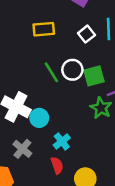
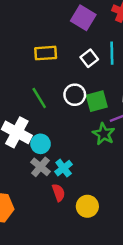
green line: (51, 72) -> (39, 98), moved
gray cross: (22, 149) -> (41, 167), moved

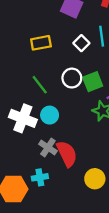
cyan circle: (41, 144) -> (50, 115), moved
cyan cross: (64, 168) -> (40, 177), moved, turned 35
red semicircle: (59, 193) -> (67, 154), moved, size x1.6

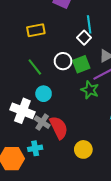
white square: (81, 43) -> (84, 38), moved
white cross: (23, 118) -> (22, 111), moved

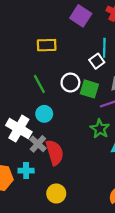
green square: (81, 64) -> (89, 89), turned 30
green star: (90, 90) -> (100, 129), moved
yellow circle: (83, 149) -> (56, 194), moved

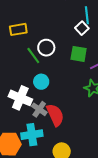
yellow rectangle: (47, 45) -> (18, 29), moved
white circle: (70, 83) -> (46, 48), moved
cyan cross: (26, 171) -> (32, 135), size x1.5

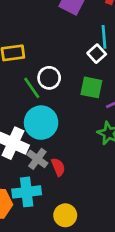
cyan circle: (41, 82) -> (41, 123), size x1.6
red semicircle: (55, 115) -> (58, 167), size x0.6

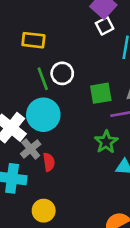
white square: (97, 54) -> (105, 26), moved
green square: (91, 87) -> (101, 93), turned -35

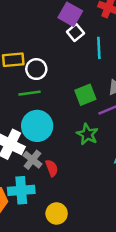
white circle: (62, 73) -> (36, 69), moved
green line: (43, 79) -> (30, 93), turned -65
green star: (106, 142) -> (87, 134), moved

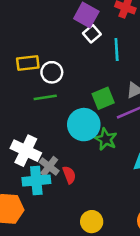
cyan circle: (37, 126) -> (84, 125), moved
cyan cross: (21, 190) -> (36, 181), moved
yellow circle: (57, 213) -> (92, 222), moved

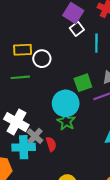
green line: (45, 97) -> (20, 77), moved
green star: (106, 139) -> (66, 121), moved

